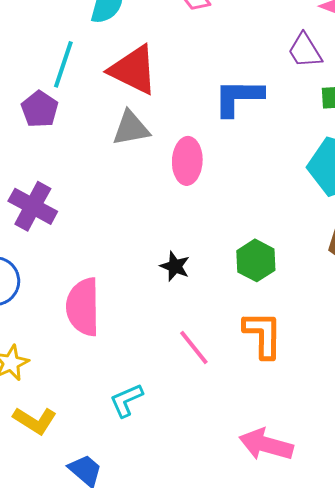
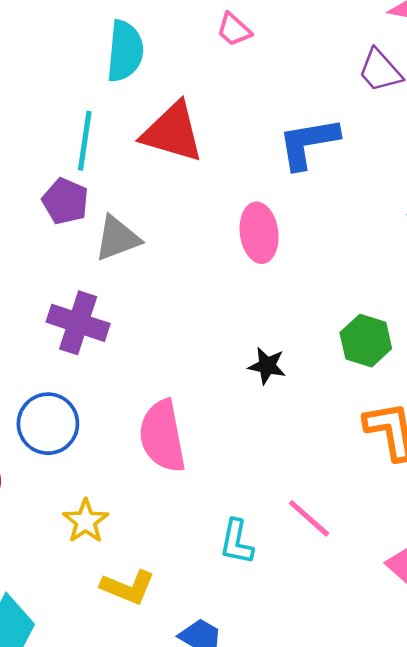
gray triangle: (131, 128) -> (117, 238), moved
pink line: (194, 347) -> (309, 518), moved
cyan L-shape: (126, 400) -> (236, 542), turned -45

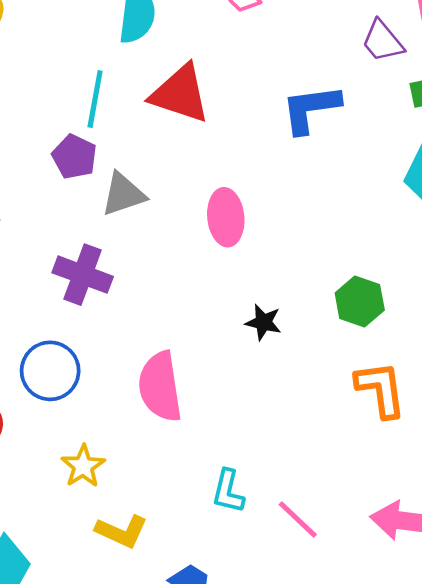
pink ellipse: (259, 233) -> (226, 217), moved
pink line: (309, 518) -> (298, 520), moved

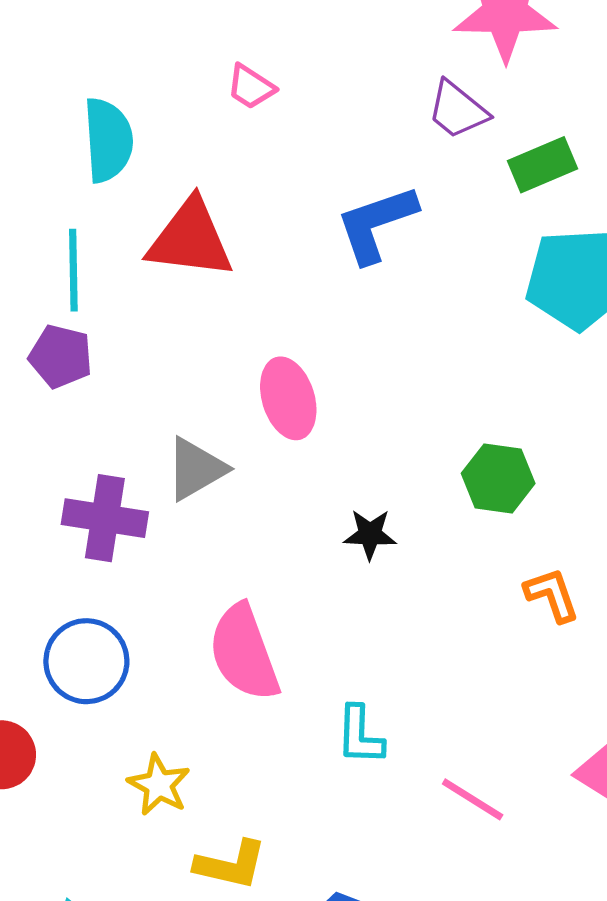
gray triangle: (123, 194) -> (196, 469), moved
orange L-shape: (381, 389) -> (552, 595), size x0.7
cyan L-shape: (228, 491) -> (360, 735), moved

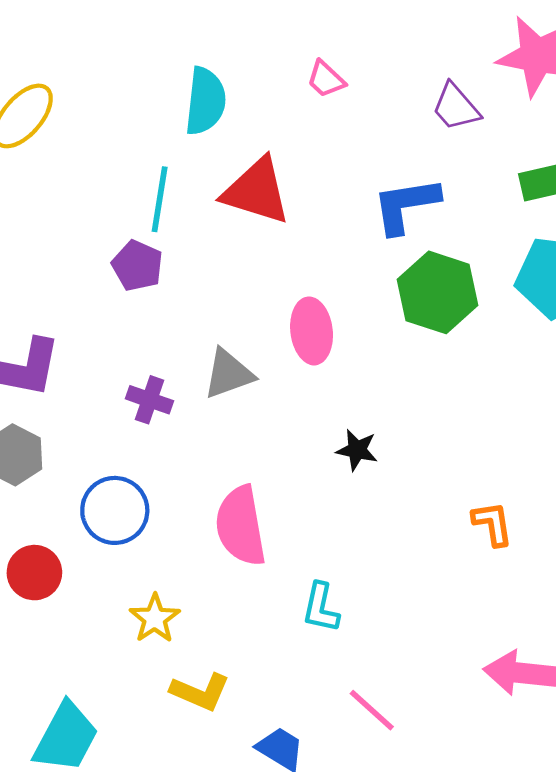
purple trapezoid: (458, 110) -> (456, 107), moved
green hexagon: (498, 478) -> (438, 292), moved, size x1.4
purple cross: (105, 518) -> (150, 400), size x0.7
pink line: (473, 799) -> (372, 710), moved

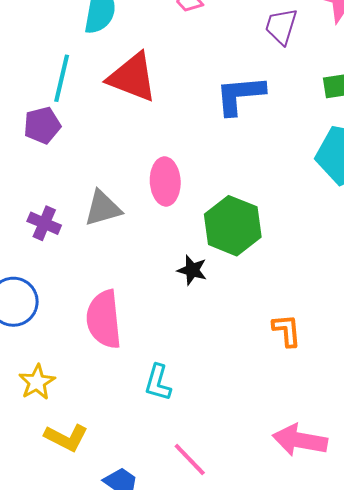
purple trapezoid: (456, 107) -> (281, 26), turned 54
purple pentagon: (137, 266) -> (42, 125), turned 30
green hexagon: (438, 292) -> (233, 226), moved

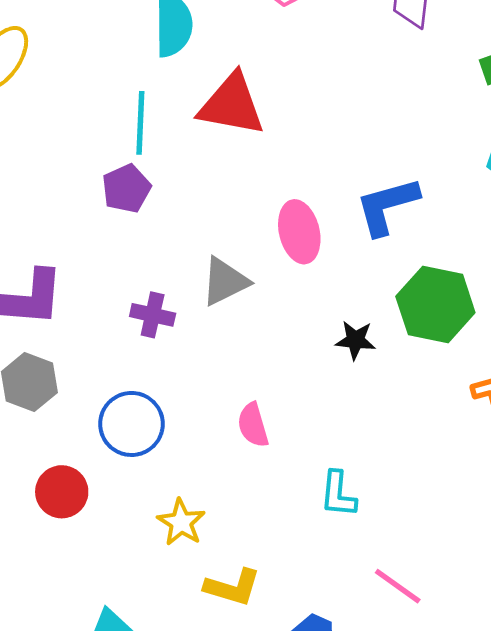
blue L-shape: (240, 95) -> (387, 206), moved
green hexagon: (233, 226) -> (435, 304), moved
pink semicircle: (104, 319) -> (253, 425), size x0.6

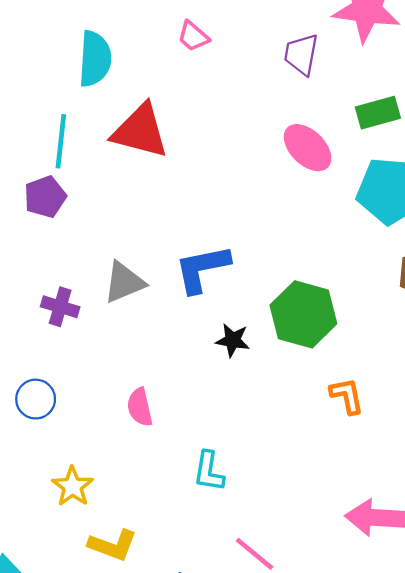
blue L-shape: (387, 206) -> (202, 269), moved
pink ellipse: (299, 232) -> (308, 148), moved, turned -36
blue circle: (131, 424) -> (36, 399), size x0.7

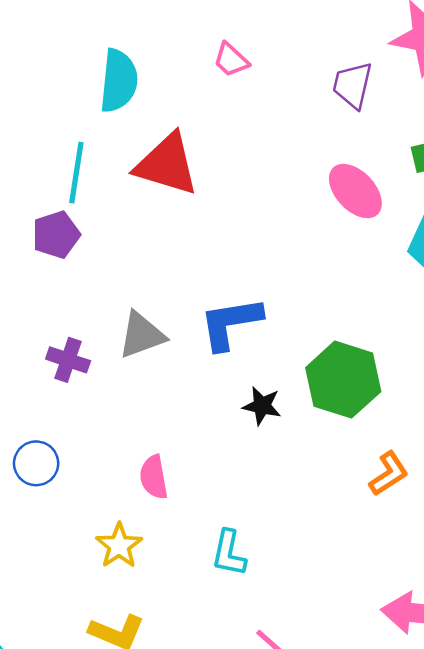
orange L-shape: (347, 396) -> (389, 474), turned 66
yellow star: (73, 486) -> (119, 546), moved

